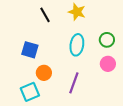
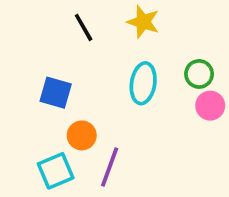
pink circle: (108, 64) -> (210, 106), moved
purple line: (74, 83) -> (110, 167), moved

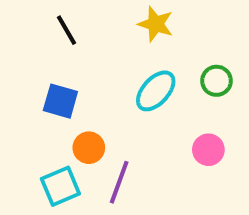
black line: (84, 27) -> (67, 30), moved
cyan ellipse: (143, 83) -> (156, 91), turned 33
pink circle: (210, 106) -> (208, 150), moved

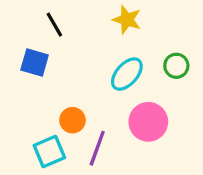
blue square: (60, 101) -> (35, 62), moved
pink circle: (208, 150) -> (148, 122), moved, size x1.5

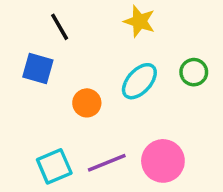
orange circle: (72, 120) -> (87, 103), moved
pink circle: (148, 122) -> (163, 161), moved
purple line: (97, 148) -> (107, 163), turned 48

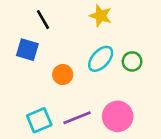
green circle: (194, 72) -> (132, 61), moved

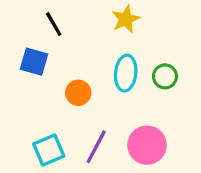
yellow star: (101, 16) -> (126, 19), turned 30
cyan ellipse: (101, 59) -> (126, 73), turned -36
purple line: (77, 118) -> (96, 147), turned -40

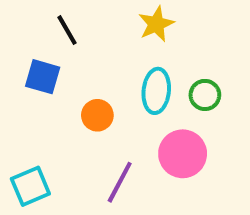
pink circle: (147, 145) -> (183, 154), moved
cyan square: (49, 150) -> (30, 186), moved

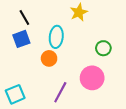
black line: (67, 30) -> (24, 17), moved
blue square: (43, 77) -> (21, 39), turned -36
cyan ellipse: (156, 91) -> (56, 37), moved

